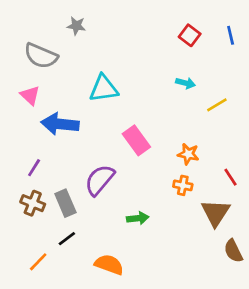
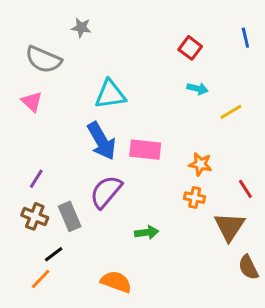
red square: (190, 35) -> (190, 48), moved
blue arrow: (60, 124) -> (102, 141), moved, turned -126
pink rectangle: (136, 140) -> (145, 150), turned -48
black line: (67, 239) -> (54, 254), moved

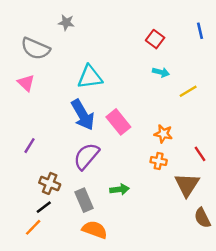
pink rectangle: (145, 150) -> (118, 122), turned 45
brown cross: (35, 216) -> (50, 183), moved
gray rectangle: (70, 216) -> (84, 200), moved

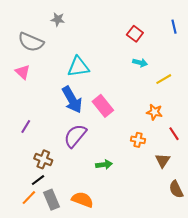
orange star: (163, 134) -> (154, 112), moved
brown triangle: (187, 185) -> (163, 160), size x0.7
gray rectangle: (84, 200) -> (51, 200), moved

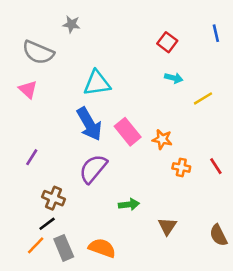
orange star: (154, 112) -> (162, 139), moved
orange cross: (138, 140) -> (181, 167), moved
brown triangle: (163, 160) -> (167, 226), moved

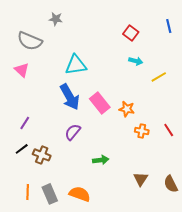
purple semicircle: (93, 169) -> (73, 132), size x0.7
black line: (47, 224) -> (22, 149), moved
brown triangle: (167, 226) -> (141, 179), moved
orange line: (36, 245) -> (28, 192), turned -42

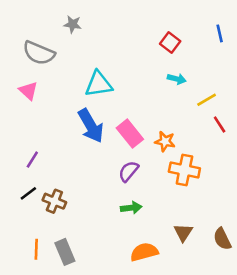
red line: (169, 130) -> (220, 124), moved
orange cross: (142, 131) -> (184, 170), size x1.6
purple semicircle: (73, 132) -> (129, 171), moved
orange semicircle: (80, 194) -> (144, 252), moved, turned -35

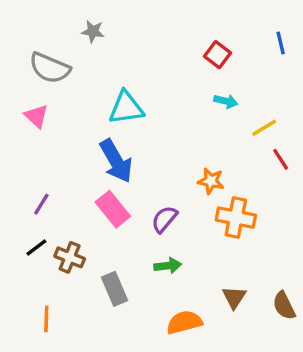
pink rectangle: (130, 134) -> (113, 209), moved
gray rectangle: (65, 252) -> (114, 289), moved

